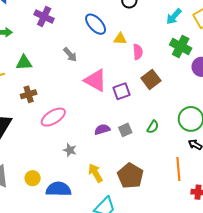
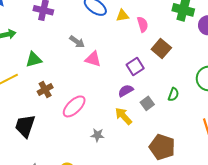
pink triangle: (95, 80) -> (93, 59), moved, size x0.7
purple semicircle: (102, 129) -> (126, 91), moved
yellow arrow: (95, 173) -> (123, 116), moved

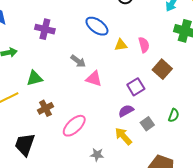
yellow triangle: (122, 16) -> (121, 45), moved

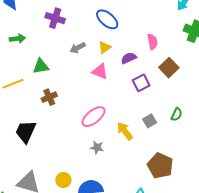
yellow triangle: (121, 45) -> (105, 47), moved, turned -32
gray arrow: (78, 61) -> (78, 48), moved, turned 112
purple semicircle: (126, 111) -> (129, 58), moved
pink ellipse: (74, 126) -> (94, 117), moved

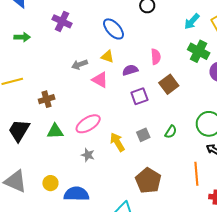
yellow triangle: (105, 47) -> (107, 57), turned 48
gray arrow: (78, 48) -> (79, 65), moved
green triangle: (41, 66) -> (55, 131), moved

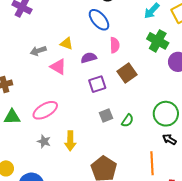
blue ellipse: (114, 29) -> (99, 20), moved
gray square: (143, 135) -> (106, 116), moved
yellow arrow: (117, 142) -> (70, 141), moved, turned -150

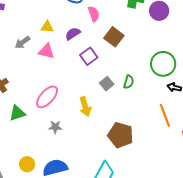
yellow arrow: (70, 141) -> (85, 107), moved

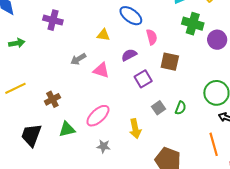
yellow triangle: (47, 27) -> (103, 35), moved
brown square: (114, 37) -> (170, 62), turned -30

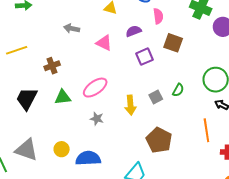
gray arrow: (78, 59) -> (72, 29), moved, turned 35
gray square: (159, 108) -> (156, 97), moved

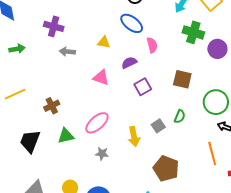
gray arrow: (72, 29) -> (67, 52), moved
brown square: (173, 43) -> (182, 79), moved

